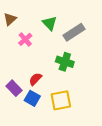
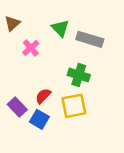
gray rectangle: (74, 32) -> (90, 39), turned 50
yellow square: (61, 100) -> (74, 106), moved

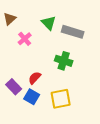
yellow square: (74, 106) -> (61, 99), moved

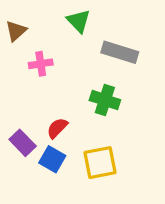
green triangle: (49, 23) -> (79, 21), moved
pink cross: (25, 39) -> (41, 64), turned 32

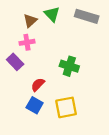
brown triangle: (16, 31) -> (30, 21), moved
gray rectangle: (120, 52) -> (87, 16), moved
purple rectangle: (23, 143) -> (15, 62), moved

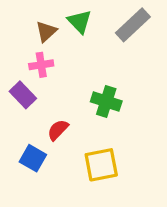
gray rectangle: (87, 16) -> (133, 25), turned -60
blue square: (35, 105) -> (33, 158), moved

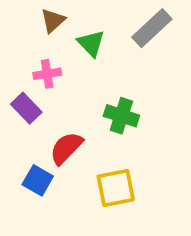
green triangle: (80, 21) -> (91, 43), moved
brown triangle: (46, 31) -> (53, 21), moved
red semicircle: (58, 130) -> (66, 148), size x1.4

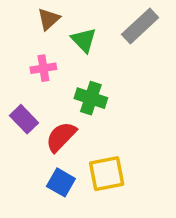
purple rectangle: (26, 108) -> (24, 119), moved
green cross: (121, 116) -> (91, 98), moved
blue square: (38, 180) -> (61, 182), moved

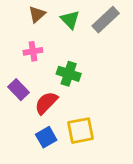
green triangle: (84, 40) -> (70, 20), moved
blue square: (61, 182) -> (46, 137), turned 30

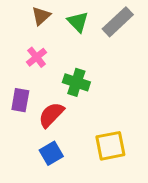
pink cross: (33, 51) -> (37, 57), turned -30
purple rectangle: (18, 90) -> (20, 100), turned 54
yellow square: (81, 131) -> (110, 146), moved

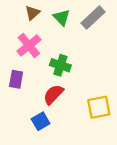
pink cross: (37, 57) -> (29, 45), size x1.5
red semicircle: (51, 115) -> (53, 94), moved
yellow square: (110, 146) -> (99, 107), moved

